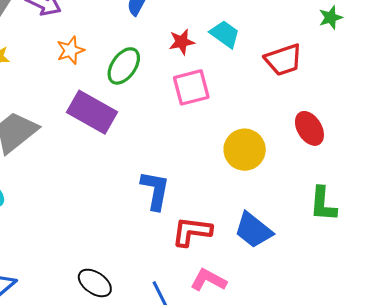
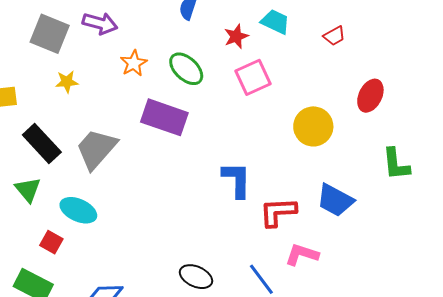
red trapezoid: (283, 60) -> (334, 36), size x0.6
green ellipse: (124, 66) -> (186, 69), turned -72
red ellipse: (309, 128) -> (370, 96), turned 68

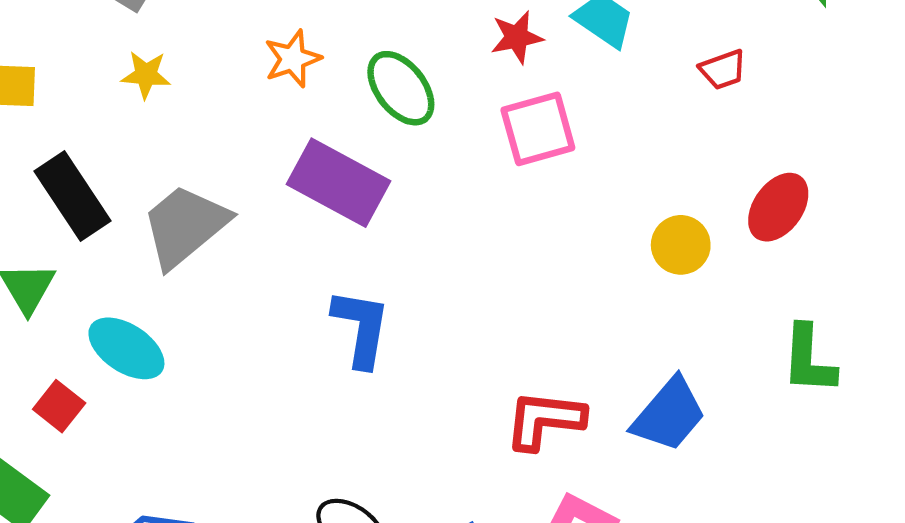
yellow circle: (313, 126) -> (681, 245), moved, size x0.7
blue L-shape: (237, 180) -> (361, 328), moved
blue trapezoid: (335, 200) -> (669, 415), turned -87

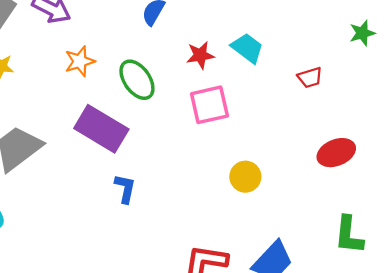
red ellipse: (778, 207) -> (336, 153), turned 30
yellow circle: (681, 245) -> (245, 177), moved
blue L-shape: (361, 328) -> (125, 189), moved, size x0.7

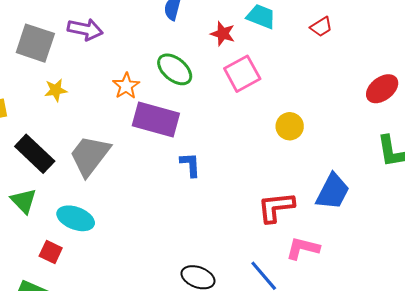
red star: (200, 55) -> (223, 34), turned -30
orange star: (80, 61) -> (126, 86), moved
red ellipse: (336, 153) -> (382, 89), moved

